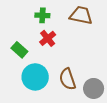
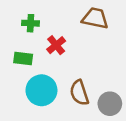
green cross: (42, 15) -> (31, 23), moved
green rectangle: (19, 50) -> (23, 59), turned -35

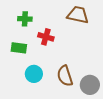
red cross: (56, 45) -> (46, 37), turned -35
cyan circle: (41, 90) -> (34, 74), size x0.7

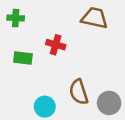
green cross: (25, 19) -> (16, 18), moved
cyan circle: (34, 74) -> (45, 107), moved

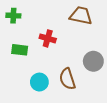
gray circle: (109, 103) -> (93, 61), moved
cyan circle: (45, 107) -> (39, 82), moved

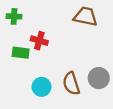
red cross: (48, 38) -> (39, 41), moved
gray circle: (93, 61) -> (99, 78), moved

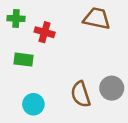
red cross: (39, 41) -> (45, 32), moved
cyan circle: (42, 87) -> (33, 104), moved

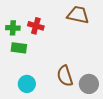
green cross: (16, 18) -> (13, 28), moved
gray circle: (112, 88) -> (89, 84), moved

